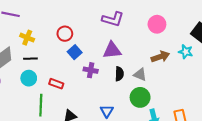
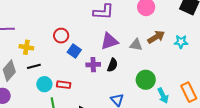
cyan star: (186, 52) -> (181, 42), moved
black semicircle: (119, 74) -> (112, 65), moved, turned 32
gray triangle: (140, 75) -> (136, 45), moved
cyan circle: (29, 78) -> (44, 84), moved

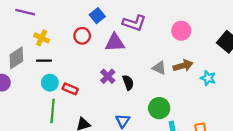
purple triangle: (109, 41) -> (115, 43), moved
blue square: (74, 51) -> (97, 16), moved
purple cross: (93, 65) -> (108, 76), turned 32
black semicircle: (112, 65) -> (128, 83), turned -56

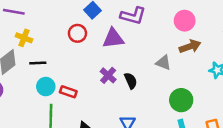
yellow cross: (42, 38) -> (24, 38), moved
brown arrow: (183, 66) -> (190, 46), moved
green circle: (159, 108) -> (181, 100), moved

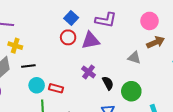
red circle: (77, 33) -> (68, 37), moved
black semicircle: (131, 81) -> (108, 83), moved
green circle: (181, 100) -> (131, 91), moved

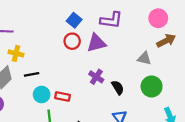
green circle: (131, 91) -> (152, 86), moved

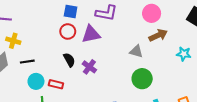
blue square: (74, 20) -> (71, 11), turned -32
black semicircle: (118, 88) -> (69, 60), moved

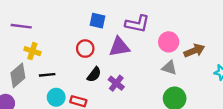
pink circle: (152, 13) -> (169, 42), moved
red circle: (68, 31) -> (85, 49), moved
black semicircle: (69, 60) -> (94, 75), turned 64

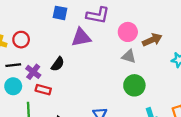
red circle: (85, 49) -> (21, 40), moved
purple cross: (116, 83) -> (33, 72), moved
cyan circle: (56, 97) -> (13, 86), moved

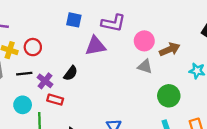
green circle: (134, 85) -> (169, 96), moved
cyan circle: (13, 86) -> (23, 105), moved

